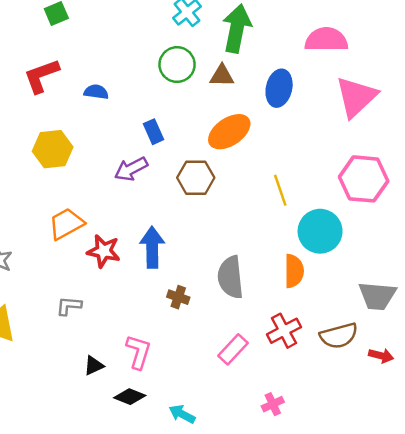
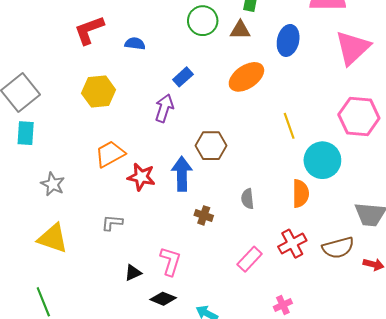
blue rectangle: (153, 132) -> (183, 77), turned 72
purple arrow: (131, 169) -> (164, 108), turned 136
brown hexagon: (196, 178) -> (211, 146), moved
gray semicircle: (231, 277) -> (247, 199), size x0.6

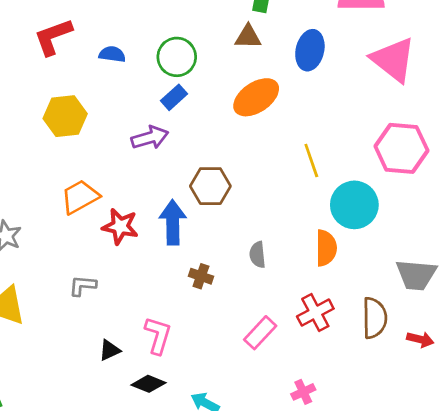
green circle: (203, 21) -> (177, 57), moved
pink triangle: (353, 48) -> (393, 60), turned -39
purple arrow: (164, 108) -> (150, 138), turned 56
brown semicircle: (338, 248) -> (375, 318), turned -76

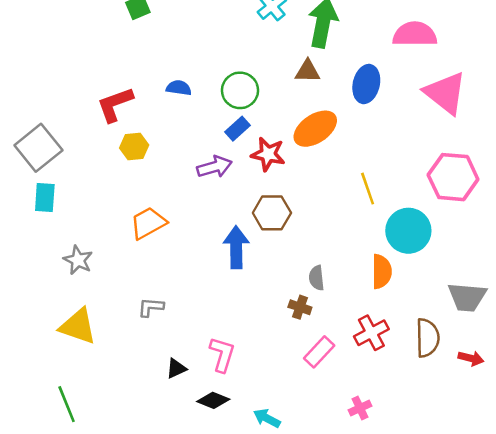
red L-shape: (53, 37) -> (115, 104), moved
yellow hexagon: (65, 116) -> (134, 146), size x0.7
red star: (120, 226) -> (268, 154), moved
brown cross: (201, 276) -> (300, 307), moved

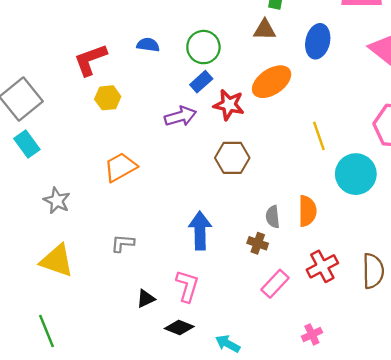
cyan rectangle: (45, 198) -> (27, 144), turned -40
blue arrow: (236, 247) -> (200, 231), moved
orange semicircle: (382, 272) -> (307, 211), moved

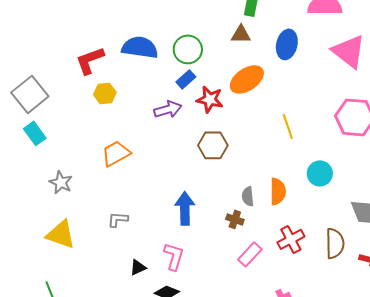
blue semicircle: (148, 45) -> (140, 47), size x1.8
cyan circle: (356, 174) -> (320, 173), moved, size x0.7

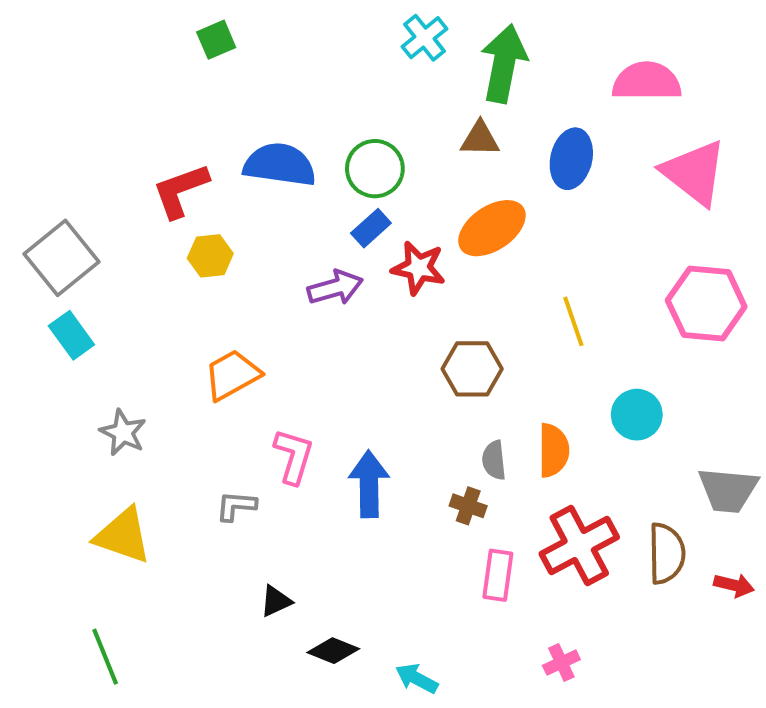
brown hexagon: (213, 145) -> (472, 369), moved
red cross: (291, 239) -> (579, 546), size x1.4
pink rectangle: (250, 254) -> (498, 575), turned -35
pink L-shape: (174, 256) -> (294, 456), moved

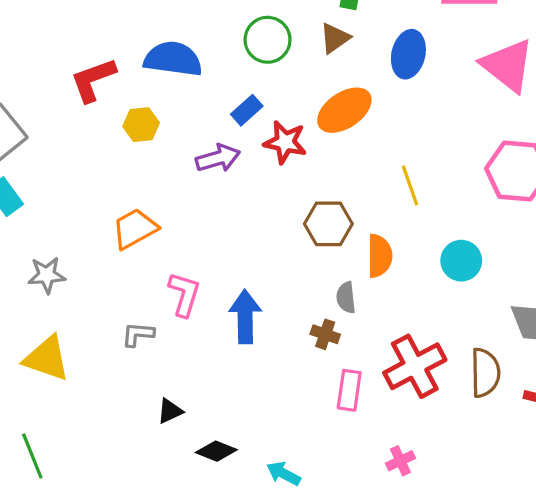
brown triangle: (480, 139) -> (335, 38), turned -36
green circle: (375, 169) -> (268, 40), moved
yellow hexagon: (210, 256) -> (141, 125), moved
gray star: (123, 432) -> (47, 275), turned -30
orange semicircle: (553, 450) -> (380, 256), moved

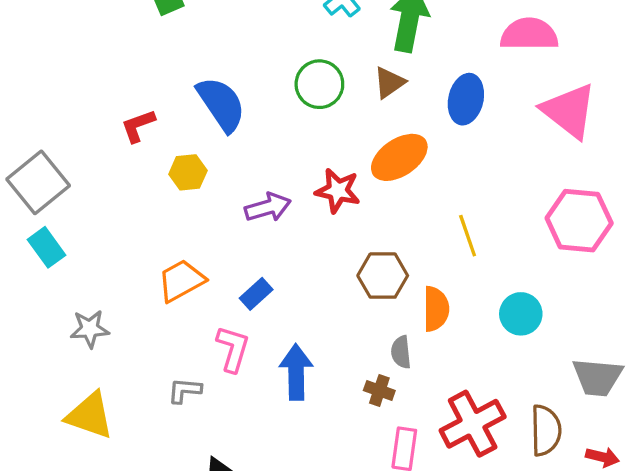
blue semicircle: (173, 59) -> (221, 104), turned 48
red L-shape: (93, 80) -> (138, 126), size x0.7
blue rectangle: (247, 110) -> (256, 294), moved

